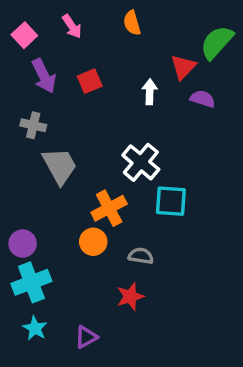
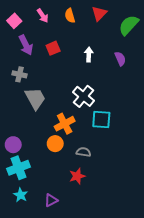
orange semicircle: (132, 23) -> (70, 16), moved
red triangle: (183, 67) -> (99, 14), moved
purple semicircle: (203, 99) -> (120, 59), turned 48

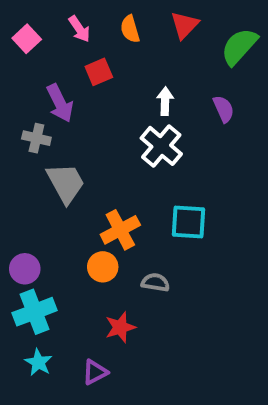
purple arrow: (26, 45) -> (60, 103), moved
red square: (53, 48) -> (99, 72), moved
white cross: (83, 96) -> (161, 146), moved
red star: (77, 176) -> (120, 327), moved

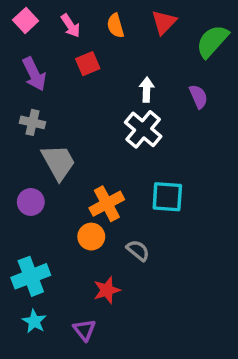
pink square: (27, 39) -> (26, 20), moved
purple arrow: (60, 103) -> (34, 74), moved
purple circle: (25, 269) -> (31, 202), moved
gray semicircle: (155, 282) -> (138, 250), turned 30
purple triangle: (95, 372) -> (84, 330), turned -40

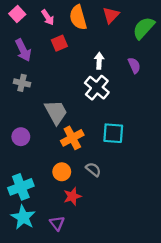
orange semicircle: (115, 26) -> (78, 17), size x1.5
gray trapezoid: (58, 162) -> (56, 112), moved
orange circle: (91, 237) -> (62, 172), moved
cyan star: (34, 321) -> (23, 217), size x1.5

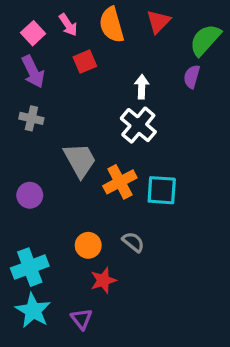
pink square: (17, 14) -> (33, 33), moved
purple semicircle: (134, 65) -> (192, 77), moved, turned -140
orange cross: (72, 138) -> (120, 182), moved

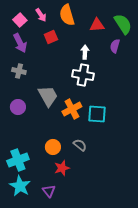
red triangle: (158, 21) -> (97, 25), moved, turned 42
green semicircle: (205, 40) -> (123, 24), turned 105
white cross: (138, 125) -> (83, 75), turned -30
purple circle: (30, 195) -> (18, 107), moved

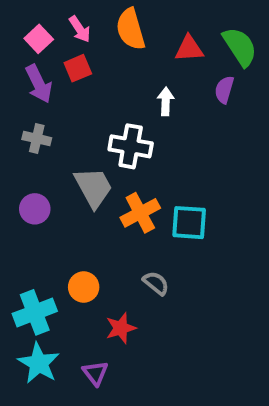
red square: (51, 37) -> (78, 68), moved
white cross: (83, 75) -> (131, 146), moved
orange circle: (53, 147) -> (84, 287), moved

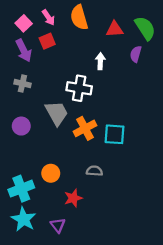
gray semicircle: (156, 283) -> (94, 171), turned -35

